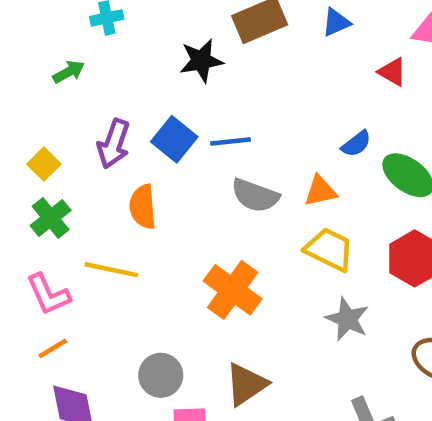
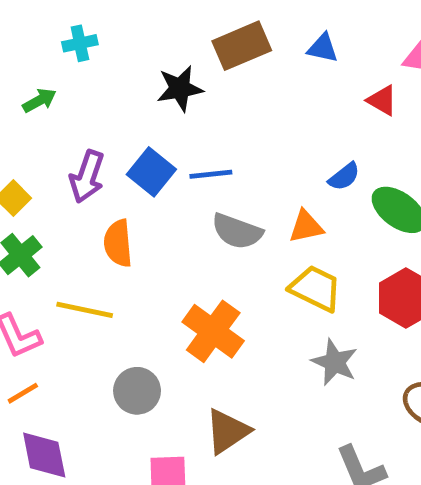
blue triangle: (336, 22) -> (323, 48), turned 36
gray circle: (161, 375) -> (137, 391), moved

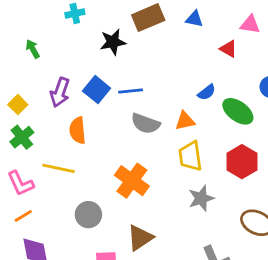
cyan cross: (80, 43) -> (75, 14), moved
green arrow: (39, 100) -> (33, 49), turned -90
yellow trapezoid: (316, 288) -> (190, 156), turned -124
gray star: (335, 362) -> (201, 198), turned 30

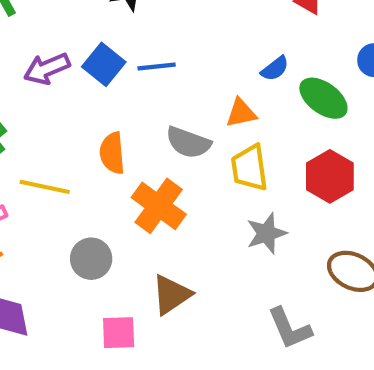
purple arrow: (60, 92) -> (47, 69), turned 48
gray semicircle: (145, 124) -> (188, 143), moved
orange semicircle: (78, 130) -> (112, 153), moved

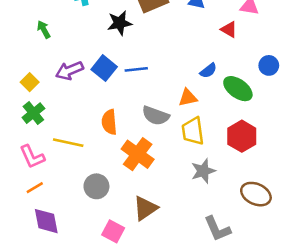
pink square: (119, 333) -> (113, 231), turned 30

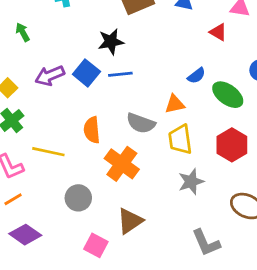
black star: (120, 23) -> (111, 42), moved
purple diamond: (46, 221) -> (25, 235), turned -44

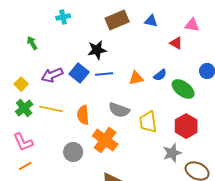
orange triangle: (175, 104) -> (136, 78), moved
yellow line: (48, 152) -> (51, 109), moved
gray star: (191, 182) -> (172, 153), moved
gray circle: (78, 198) -> (73, 152), moved

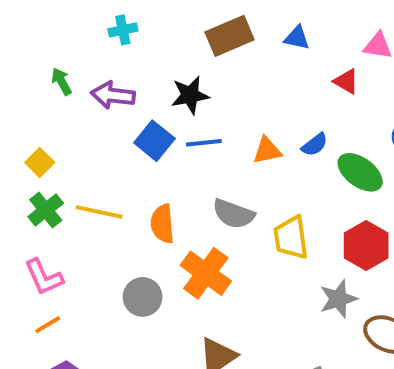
purple arrow: (52, 75) -> (113, 95), moved, turned 30

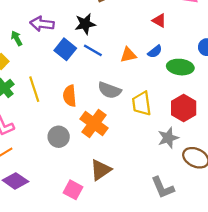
green arrow: (61, 81) -> (17, 38), moved
red triangle: (346, 81) -> (159, 21), moved
blue line: (204, 143) -> (93, 50), turned 36
green ellipse: (360, 172) -> (180, 67), turned -30
yellow line: (99, 212) -> (34, 89), turned 60

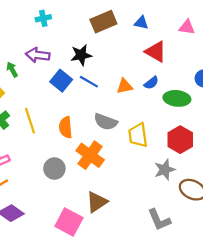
red triangle: (159, 21) -> (156, 52), size x1.5
pink square: (73, 190) -> (69, 222), size x1.4

